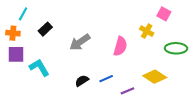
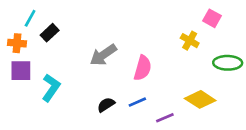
black rectangle: (45, 29) -> (50, 33), moved
pink semicircle: (120, 46) -> (143, 68), moved
cyan L-shape: (39, 68) -> (51, 88), turned 65

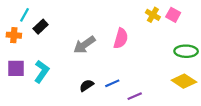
yellow cross: (190, 41) -> (153, 15), moved
pink semicircle: (143, 68) -> (121, 38), moved
purple square: (21, 71) -> (16, 68), moved
yellow diamond: (200, 99) -> (184, 81), moved

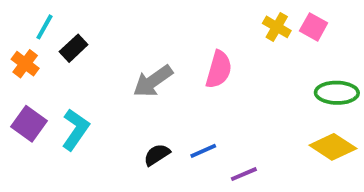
orange cross: (14, 35) -> (25, 64), turned 32
purple square: (16, 68) -> (29, 124), turned 36

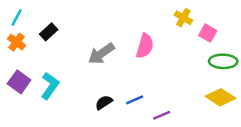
cyan line: (44, 27) -> (16, 18), moved
pink square: (314, 27) -> (208, 33), moved

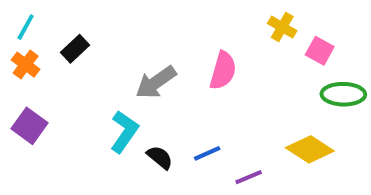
cyan L-shape: (50, 86) -> (124, 132), moved
yellow diamond: (221, 97) -> (310, 149), moved
black semicircle: (104, 102) -> (160, 157), turned 72

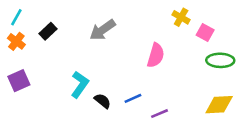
pink semicircle: (223, 70) -> (156, 55), moved
gray arrow: (156, 82) -> (102, 30), moved
purple square: (30, 126) -> (19, 81), turned 30
yellow diamond: (310, 149) -> (219, 105), moved, turned -36

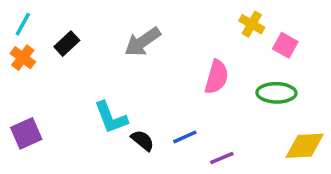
green ellipse: (220, 60) -> (276, 93), moved
purple square: (19, 81) -> (26, 133), moved
cyan L-shape: (80, 84) -> (111, 118), turned 124

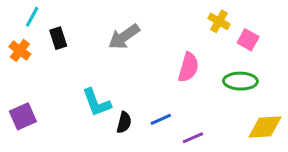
cyan line: (23, 24) -> (32, 17), moved
black rectangle: (67, 44) -> (58, 38), turned -65
black semicircle: (143, 140) -> (124, 122), turned 65

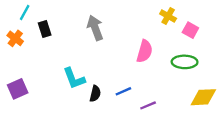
gray arrow: (124, 37) -> (95, 28), turned 105

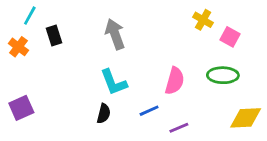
pink semicircle: (145, 51) -> (175, 81), moved
cyan L-shape: (74, 78) -> (114, 82), moved
black semicircle: (95, 94) -> (104, 114), moved

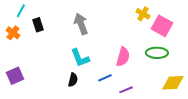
pink square: (230, 37) -> (162, 26), size x1.5

